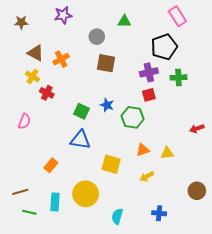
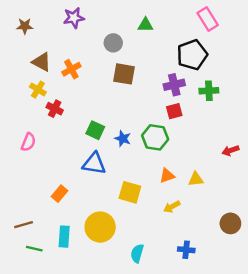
blue star: (107, 105) -> (123, 139), moved

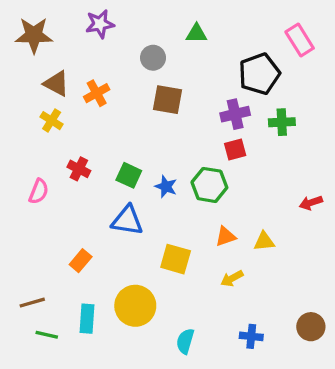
pink rectangle: (208, 19) -> (300, 40), moved
brown star: (25, 26) -> (34, 35), size x1.6
red cross: (55, 109) -> (79, 169), moved
brown circle: (230, 223) -> (311, 327), moved

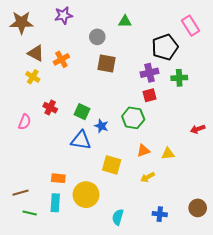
blue star: (166, 187) -> (101, 126), moved
orange rectangle: (81, 261) -> (58, 178), moved, turned 56

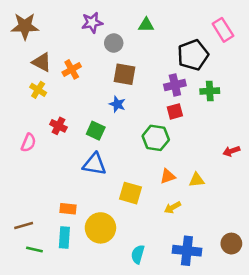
purple star: (63, 15) -> (92, 23), moved
blue star: (101, 126) -> (117, 104), moved
blue cross: (160, 214) -> (187, 251), size x1.6

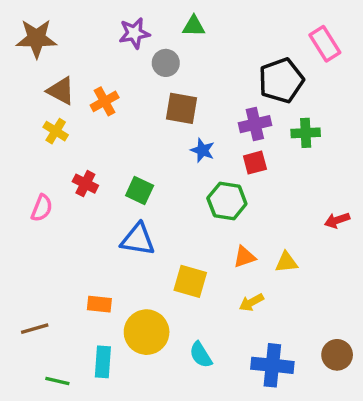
green triangle: (146, 25) -> (194, 26), moved
blue star: (117, 104) -> (202, 150), moved
cyan rectangle: (64, 238) -> (103, 362), moved
green line: (34, 250) -> (57, 381), moved
cyan semicircle: (138, 254) -> (201, 355), moved, turned -48

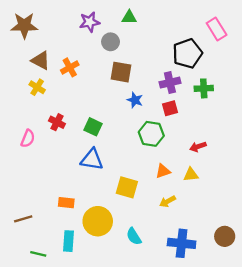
red arrow: (337, 220) -> (198, 147), moved

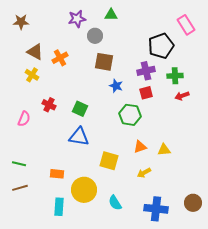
brown star: (24, 25) -> (21, 22), size x0.7
red arrow: (198, 147) -> (182, 96), moved
green line: (38, 254) -> (19, 164), moved

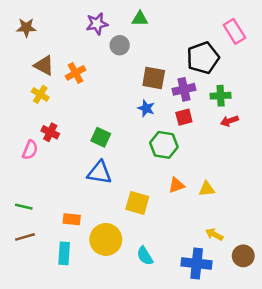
brown square: (104, 62) -> (154, 78), moved
red cross: (49, 105) -> (50, 132), moved
yellow arrow: (144, 173) -> (214, 234), moved, turned 56
cyan rectangle: (59, 207) -> (64, 253), moved

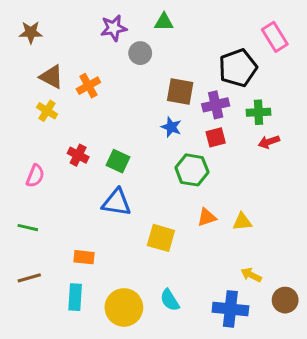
red cross: (50, 132) -> (78, 155), moved
green line: (24, 207) -> (28, 228), moved
yellow circle: (106, 239) -> (124, 307), moved

